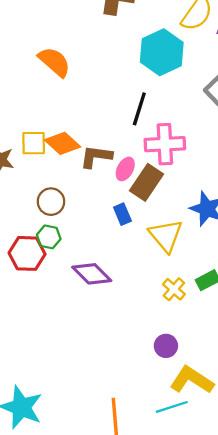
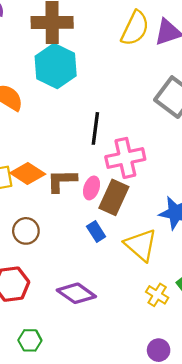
cyan hexagon: (162, 52) -> (56, 66), moved
green hexagon: (49, 237) -> (30, 340), moved

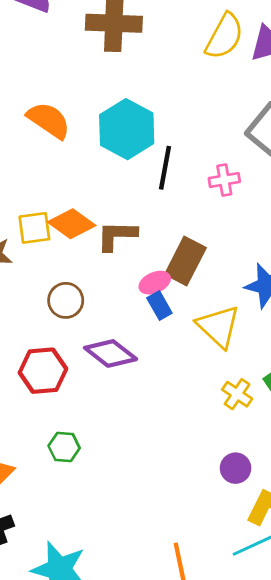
cyan hexagon: (56, 66) -> (127, 129), moved
pink cross: (125, 158) -> (224, 180), moved, size x0.6
pink ellipse: (92, 188) -> (155, 283), moved, turned 45
purple diamond: (76, 293) -> (111, 353), moved

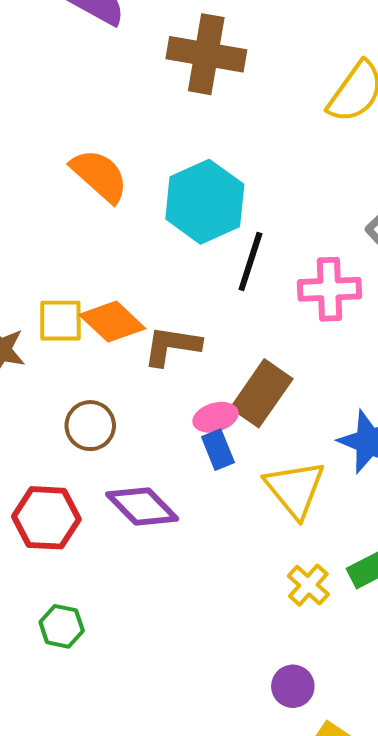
pink cross: (224, 180) -> (329, 289), size x1.4

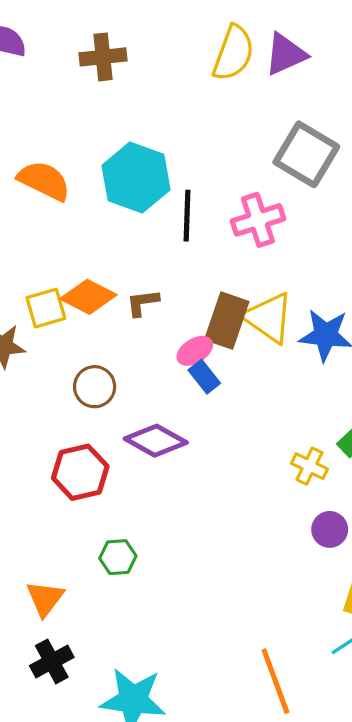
brown cross: (206, 54) -> (103, 57), size x0.7
brown L-shape: (172, 346) -> (143, 303), size x0.7
yellow triangle: (295, 489) -> (268, 318), moved
purple circle: (293, 686) -> (330, 529), moved

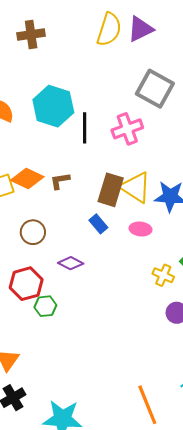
pink ellipse: (195, 351) -> (141, 229), moved, turned 40
purple diamond: (156, 441) -> (71, 263), size x0.7
green hexagon: (118, 557) -> (45, 306), moved

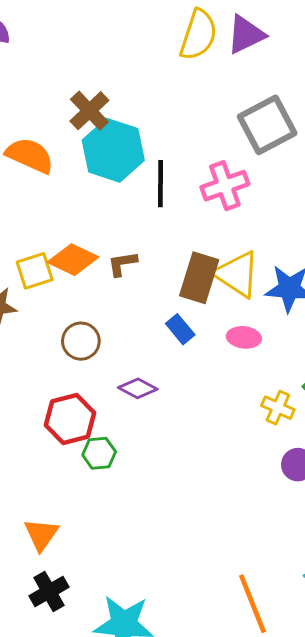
brown cross: (31, 34) -> (89, 111), moved, turned -36
gray square: (155, 89) -> (267, 125), turned 33

